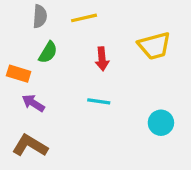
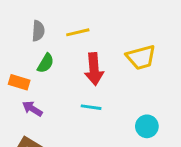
red arrow: (102, 59) -> (94, 69), size x1.5

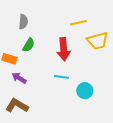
yellow line: (78, 32) -> (78, 23), moved
cyan circle: (147, 126) -> (85, 91), moved

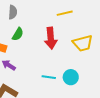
yellow trapezoid: (98, 41) -> (83, 43), moved
cyan line: (61, 77) -> (49, 77), moved

